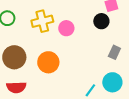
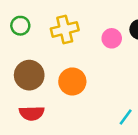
pink circle: (66, 28) -> (112, 38), moved

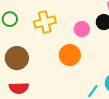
orange circle: (72, 81) -> (70, 55), moved

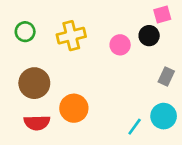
orange circle: (70, 55) -> (74, 108), moved

